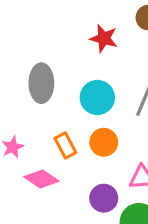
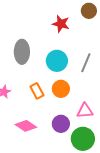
pink diamond: (41, 179) -> (26, 126), moved

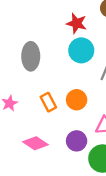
cyan circle: (57, 61) -> (81, 50), moved

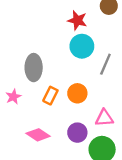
gray ellipse: (31, 56) -> (34, 68), moved
orange rectangle: (48, 102) -> (50, 96), turned 54

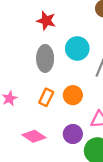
red star: (77, 20) -> (46, 21), moved
gray ellipse: (34, 68) -> (45, 58), moved

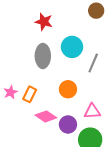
orange rectangle: (46, 97) -> (30, 94), moved
pink diamond: (34, 136) -> (46, 116), moved

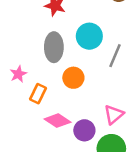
orange circle: (68, 89) -> (73, 78), moved
pink star: (11, 92) -> (18, 74), moved
pink triangle: (92, 111) -> (114, 114), turned -36

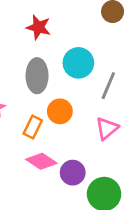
orange rectangle: (38, 94) -> (33, 127), moved
pink triangle: (114, 114) -> (107, 128), moved

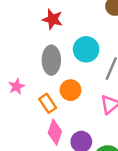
orange rectangle: (33, 127) -> (48, 103), turned -60
pink diamond: (41, 161) -> (55, 132), turned 75

